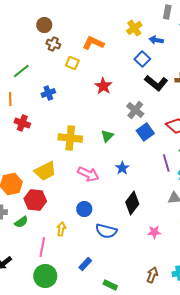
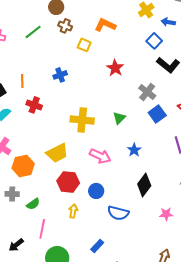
green line: (21, 71) -> (33, 32), moved
red hexagon: (35, 200) -> (68, 182), moved
pink line: (42, 247) -> (42, 229), moved

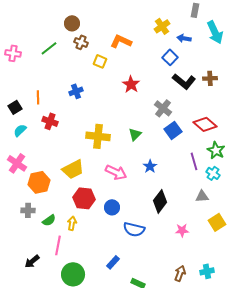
yellow arrow: (73, 211) -> (72, 223), moved

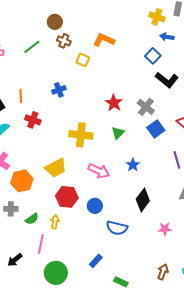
yellow cross: (162, 26) -> (157, 17), moved, turned -35
red star: (131, 84) -> (114, 103), moved

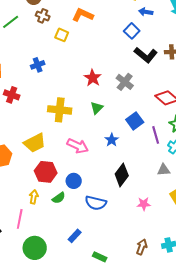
blue square: (156, 129) -> (135, 121), moved
green semicircle: (32, 219) -> (59, 198), moved

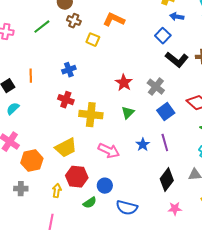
red cross: (12, 95) -> (66, 100), moved
blue square: (135, 121) -> (166, 112), moved
purple line: (156, 135) -> (165, 143), moved
black diamond: (122, 175) -> (167, 180), moved
yellow arrow: (34, 197) -> (57, 191), moved

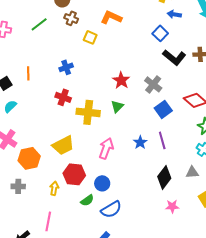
green triangle: (128, 113) -> (117, 106), moved
pink arrow: (109, 151) -> (106, 148), turned -95
blue semicircle: (127, 208) -> (111, 209), moved, turned -45

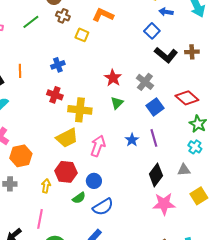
green triangle: (117, 106) -> (117, 103), moved
yellow trapezoid: (63, 145) -> (67, 138), moved
pink star: (172, 206) -> (164, 204), size x1.6

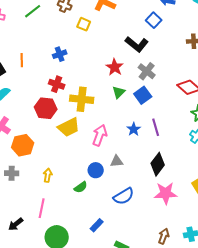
black L-shape: (166, 55) -> (137, 44), moved
blue square: (155, 107) -> (143, 95), moved
gray triangle: (184, 170) -> (117, 161), moved
red hexagon: (66, 172) -> (46, 108), moved
blue semicircle: (103, 207) -> (124, 196), moved

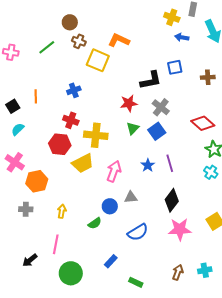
blue square: (154, 20) -> (175, 67), moved, turned 35
yellow square: (84, 24) -> (98, 60), size x1.6
black L-shape: (137, 44) -> (151, 80), turned -50
red star: (115, 67) -> (129, 103), turned 30

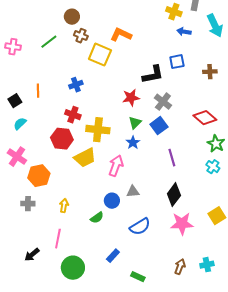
blue star: (148, 165) -> (133, 143), moved

